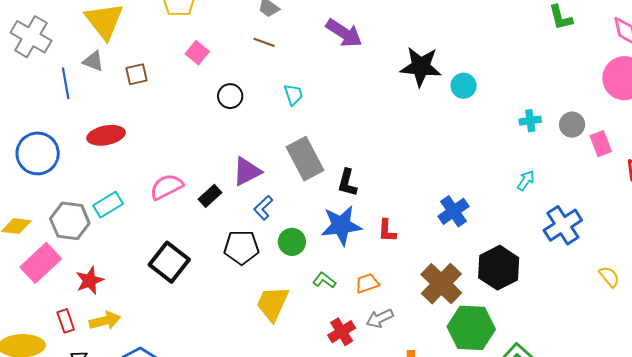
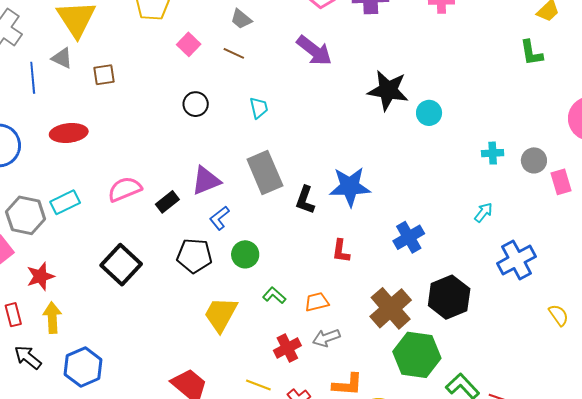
pink square: (197, 53) -> (189, 44), moved
blue star: (341, 225) -> (350, 187), moved
yellow arrow: (105, 321) -> (52, 318), turned -84

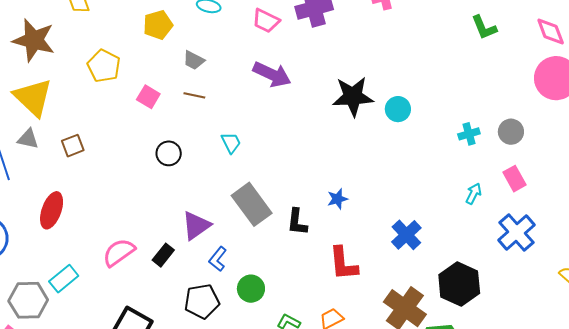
red ellipse: (69, 133) -> (52, 210), turned -51
pink rectangle: (561, 182) -> (514, 179), moved
blue star: (350, 187) -> (337, 199), size x0.5
red L-shape: (341, 251) -> (343, 264), size x1.5

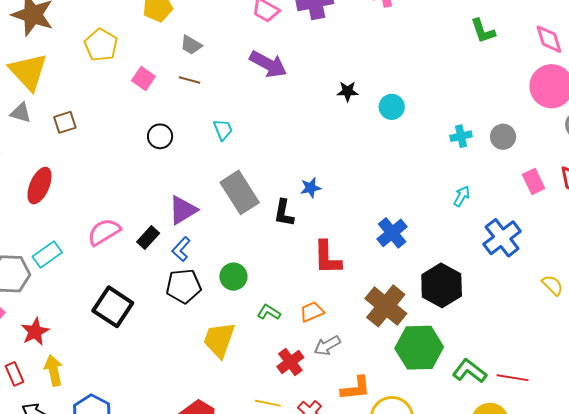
black star: (353, 96) -> (348, 91), size x0.5
pink rectangle: (514, 179) -> (534, 181), moved
blue star: (337, 199) -> (311, 188), moved
blue L-shape: (218, 259) -> (181, 249), moved

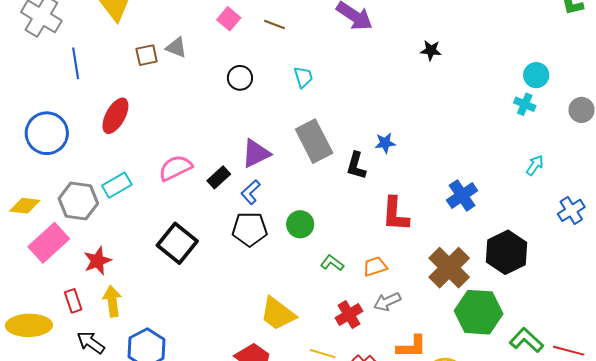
cyan circle: (392, 107) -> (536, 75), moved
gray triangle: (21, 113) -> (176, 48), moved
cyan cross: (461, 136) -> (525, 104), moved, turned 30
blue cross: (502, 238) -> (571, 210), size x0.7
yellow trapezoid: (219, 340) -> (278, 314), moved, turned -78

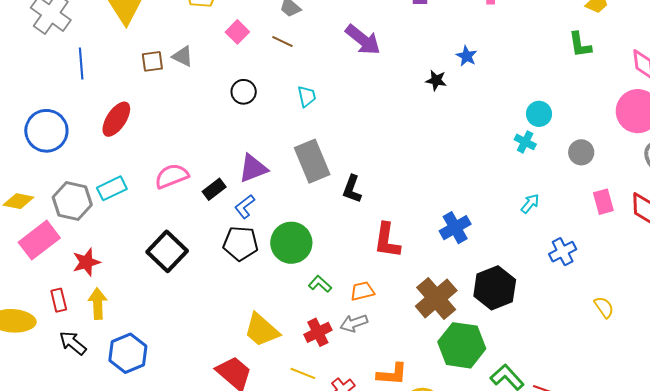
blue star: (385, 143) -> (467, 56), moved, turned 30
green circle: (300, 224) -> (291, 243), size x1.5
gray arrow: (387, 302) -> (354, 323), moved
red cross: (349, 315) -> (318, 332), moved

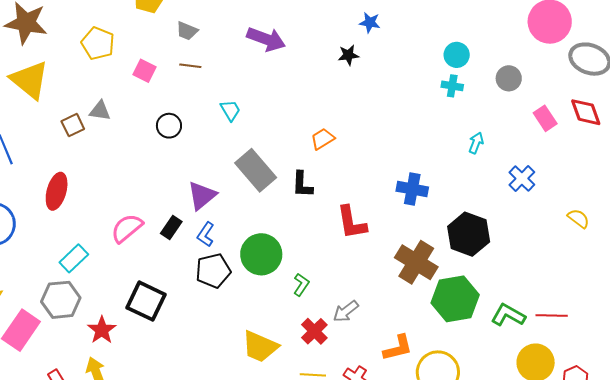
gray hexagon: (72, 201) -> (61, 300), moved
blue cross: (455, 228) -> (412, 189), turned -32
red star: (86, 262) -> (102, 330), moved
green L-shape: (320, 284) -> (301, 285), turned 100
orange trapezoid: (362, 291) -> (323, 139), moved

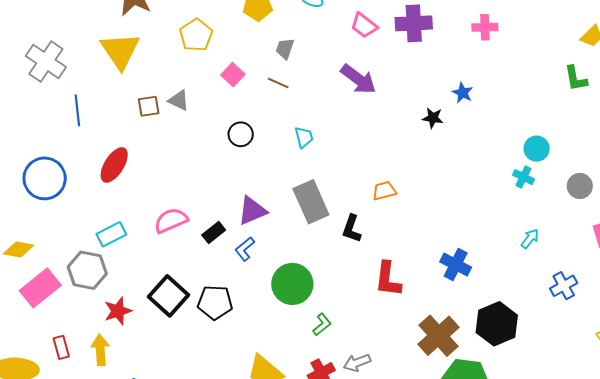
gray trapezoid: (187, 31) -> (285, 49), turned 70
black pentagon: (213, 271) -> (215, 302), moved

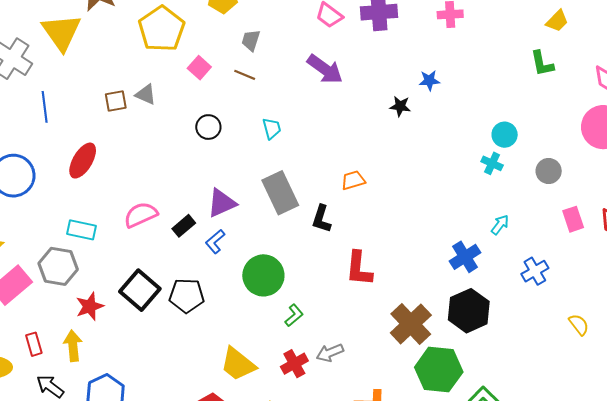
yellow pentagon: (196, 35) -> (162, 29), size x1.4
yellow triangle: (120, 51) -> (61, 32), moved
blue star: (463, 93) -> (429, 80), turned -30
cyan rectangle: (111, 234) -> (82, 230), turned 40
blue cross: (456, 264) -> (465, 257), moved, turned 32

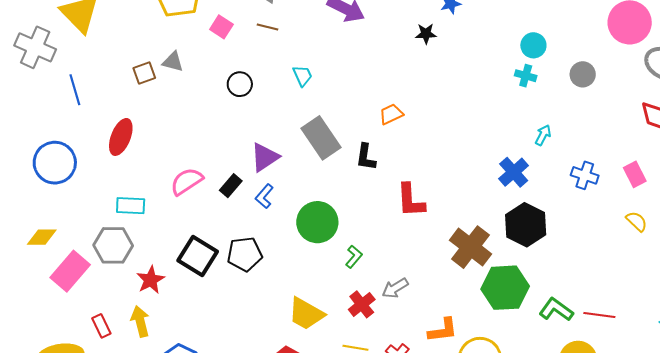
pink rectangle: (573, 219) -> (635, 174), moved
blue cross: (535, 271) -> (585, 175), turned -32

